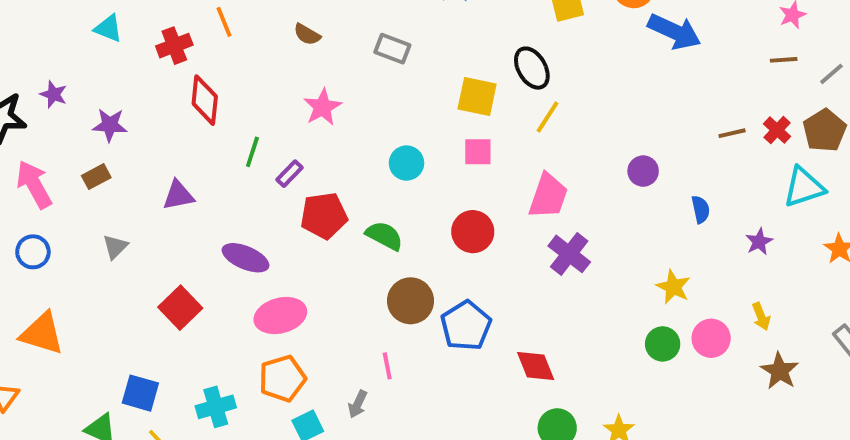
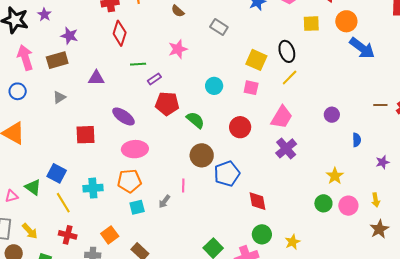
green line: (252, 152) -> (138, 64), turned 56
brown rectangle: (96, 177) -> (57, 60), size x1.5
red square: (180, 308) -> (86, 135), turned 30

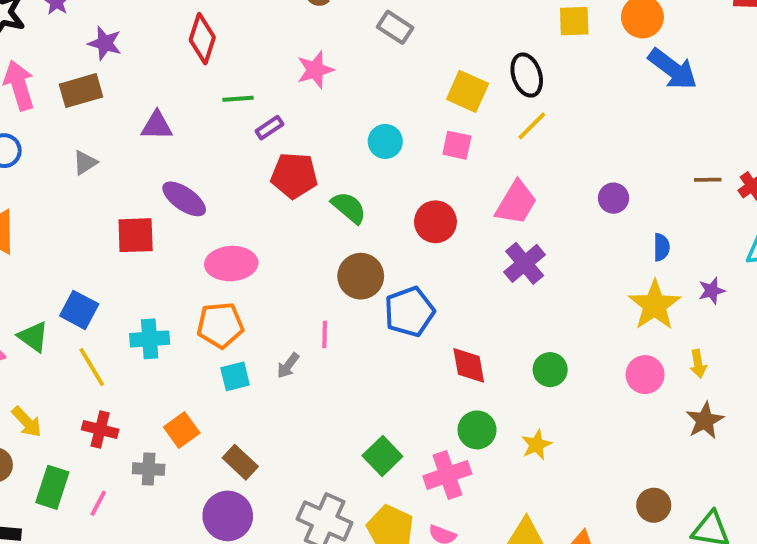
purple ellipse: (123, 116) -> (184, 199), moved
yellow star: (335, 176) -> (655, 305), moved, size x1.5
green circle: (323, 203) -> (550, 370), moved

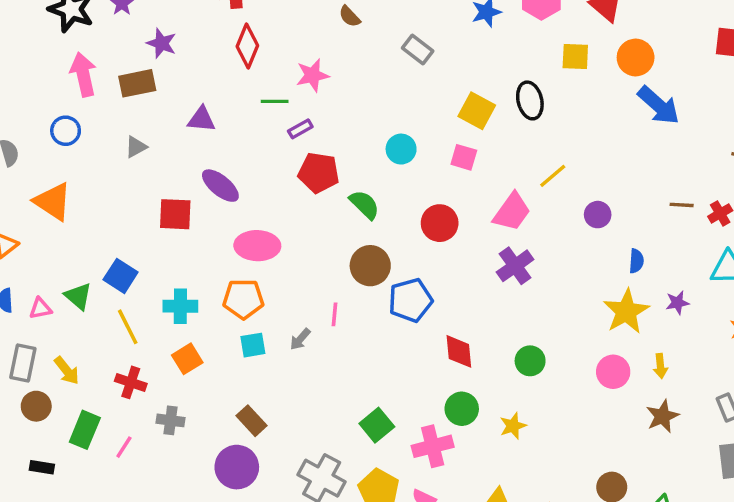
pink star: (315, 70) -> (313, 75), moved
yellow line: (532, 126) -> (553, 176), moved
orange square: (182, 430) -> (187, 359), moved

